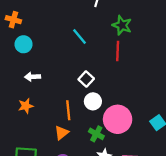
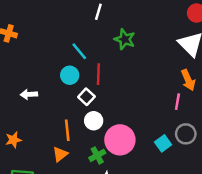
cyan circle: (24, 44) -> (70, 75), moved
red line: (118, 51) -> (98, 74), moved
orange star: (26, 106) -> (13, 140), moved
green cross: (96, 134) -> (97, 155), turned 32

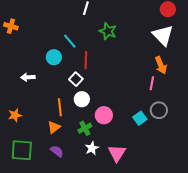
cyan circle: (70, 75) -> (54, 57), moved
pink circle: (120, 140) -> (104, 115), size x0.7

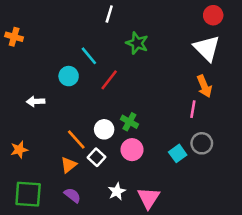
red line: (86, 60) -> (109, 80), turned 36
white square: (76, 79) -> (96, 157), moved
orange line: (60, 107) -> (76, 139), turned -36
green cross: (85, 128) -> (129, 122), moved, turned -32

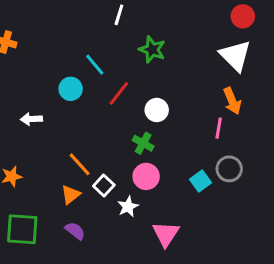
white circle: (104, 129) -> (157, 110), moved
white star: (117, 191) -> (128, 207), moved

